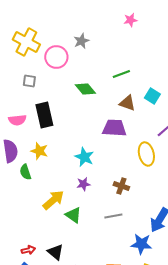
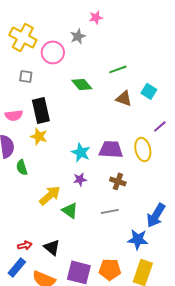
pink star: (130, 20) -> (96, 17), moved
purple trapezoid: (114, 128) -> (111, 149), moved
yellow star: (39, 151) -> (39, 136), moved

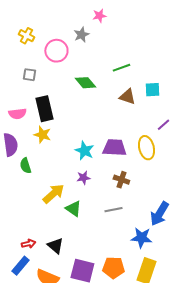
yellow cross: (23, 37) -> (26, 36), size x0.6
cyan square: (149, 91) -> (152, 90), turned -35

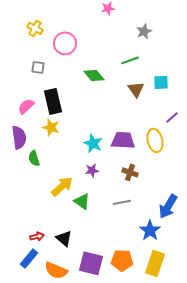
gray star: (81, 35) -> (144, 31), moved
brown triangle: (127, 97) -> (136, 89), turned 36
pink semicircle: (17, 114) -> (26, 106), turned 144
blue star: (141, 238) -> (150, 230), turned 30

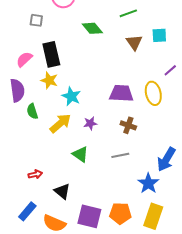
cyan star: (93, 143) -> (71, 96), moved
yellow arrow: (62, 186) -> (60, 123), moved
red arrow: (37, 236) -> (35, 174), moved

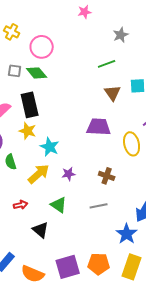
green diamond: (92, 28) -> (37, 73), moved
purple trapezoid: (121, 93) -> (99, 127), moved
red arrow: (35, 174) -> (21, 205), moved
black triangle: (62, 191) -> (41, 230), moved
purple square: (89, 216) -> (68, 267), turned -30

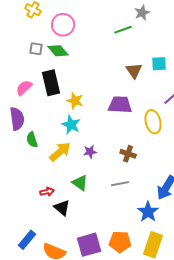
green line: (107, 64) -> (123, 30), moved
yellow star: (28, 131) -> (75, 101), moved
red arrow: (21, 205) -> (47, 192), moved

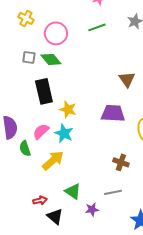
green line: (123, 30) -> (97, 27), moved
pink semicircle: (24, 88) -> (41, 131), moved
purple star: (90, 152) -> (92, 209), moved

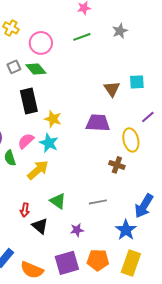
gray square: (29, 57) -> (14, 67), turned -32
brown cross: (121, 162) -> (117, 165), moved
red arrow: (40, 200) -> (25, 210), turned 112
purple star: (92, 209) -> (77, 230), moved

